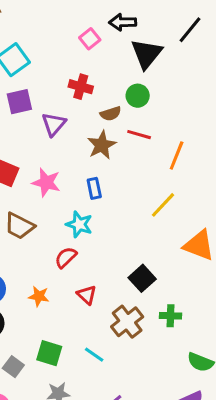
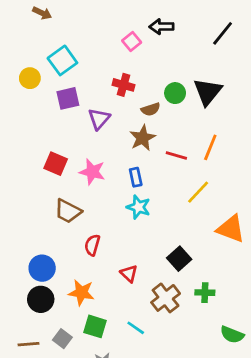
black triangle: (147, 54) -> (208, 92), moved
red line: (139, 135) -> (176, 155), moved
cyan star: (79, 224) -> (138, 207), moved
red semicircle: (66, 257) -> (92, 245), moved, turned -30
orange star: (39, 296) -> (81, 293), moved, size x1.4

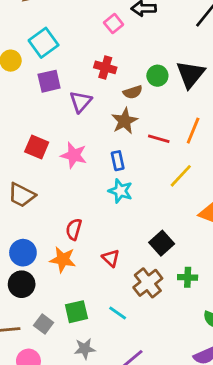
brown trapezoid: (68, 211) -> (22, 195), moved
orange star: (81, 293) -> (63, 260), moved
green square: (95, 326) -> (76, 312), turned -30

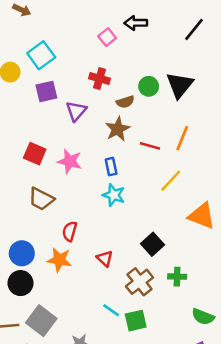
brown trapezoid: (22, 195) -> (41, 199), moved
green square: (76, 312) -> (136, 321), moved
gray square: (44, 324) -> (41, 321), size x1.6

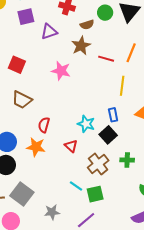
purple triangle: (76, 111) -> (49, 32), turned 30
pink star: (70, 161) -> (61, 71), moved
blue rectangle: (111, 167) -> (113, 115), moved
yellow line: (171, 181) -> (122, 86), turned -36
cyan star: (114, 195) -> (86, 124), moved

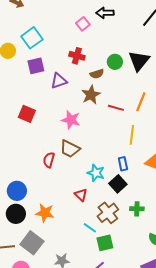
brown trapezoid: (22, 100) -> (70, 149), moved
red semicircle: (44, 125) -> (49, 160), moved
orange star: (36, 147) -> (45, 213), moved
cyan line: (76, 186) -> (90, 228), moved

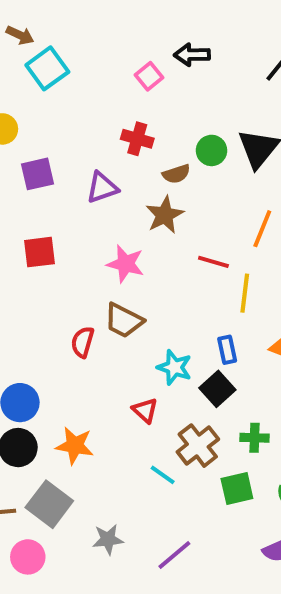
cyan square: (32, 38) -> (47, 68), moved
purple square: (36, 66) -> (38, 174), moved
red line: (116, 108) -> (213, 262), moved
red square: (27, 114) -> (40, 252), turned -30
green square: (105, 243) -> (237, 489), moved

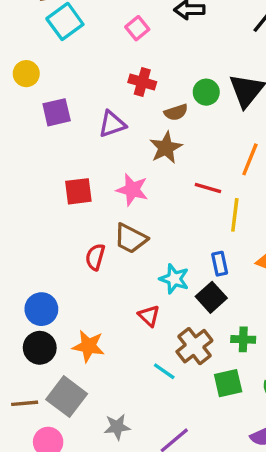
pink square: (149, 76) -> (137, 28), moved
red square: (40, 252) -> (78, 191), moved

